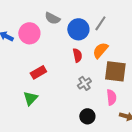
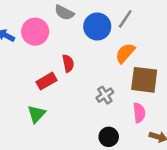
red semicircle: (77, 55) -> (68, 63), moved

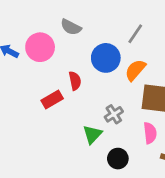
blue circle: (97, 27) -> (106, 58), moved
green triangle: (36, 114) -> (92, 134), moved

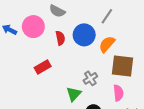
red semicircle: (75, 81) -> (60, 38), moved

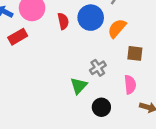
brown square: (122, 66) -> (135, 53), size x0.6
red rectangle: (43, 67) -> (18, 37), moved

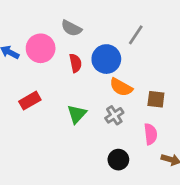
orange semicircle: (117, 28) -> (121, 87), moved, turned -102
red rectangle: (18, 37) -> (30, 101), moved
green triangle: (79, 86) -> (77, 114), moved

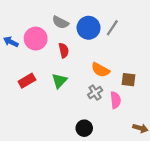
blue circle: (106, 59) -> (89, 28), moved
green triangle: (77, 114) -> (59, 81), moved
pink semicircle: (151, 134) -> (116, 100), moved
black circle: (118, 160) -> (84, 128), moved

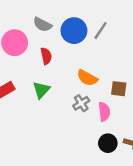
black circle: (84, 128) -> (108, 143), moved

